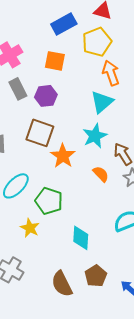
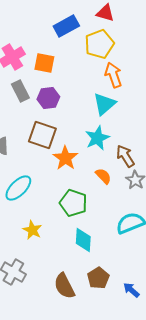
orange square: (55, 61) -> (44, 63), moved
green pentagon: (49, 201) -> (73, 203), moved

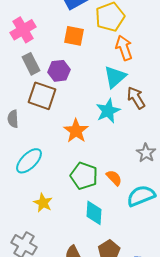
orange square: (44, 63) -> (74, 36), moved
brown square: (42, 135) -> (42, 96), moved
brown arrow: (125, 156) -> (136, 98), moved
orange semicircle: (103, 176) -> (114, 178), moved

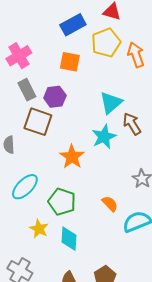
orange arrow: (124, 48) -> (136, 55), moved
green pentagon: (84, 176) -> (62, 202), moved
cyan diamond: (94, 213) -> (69, 239), moved

